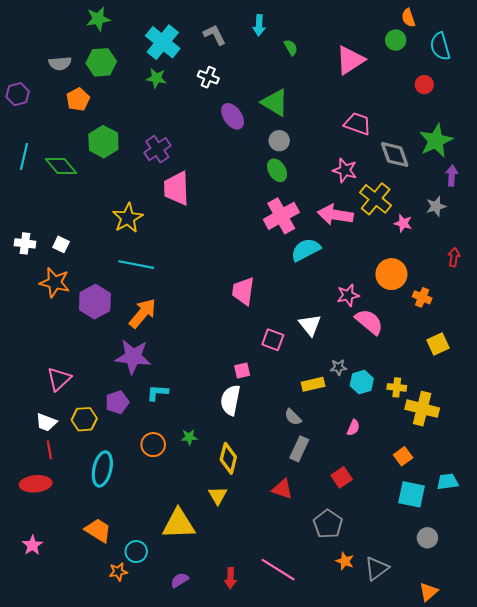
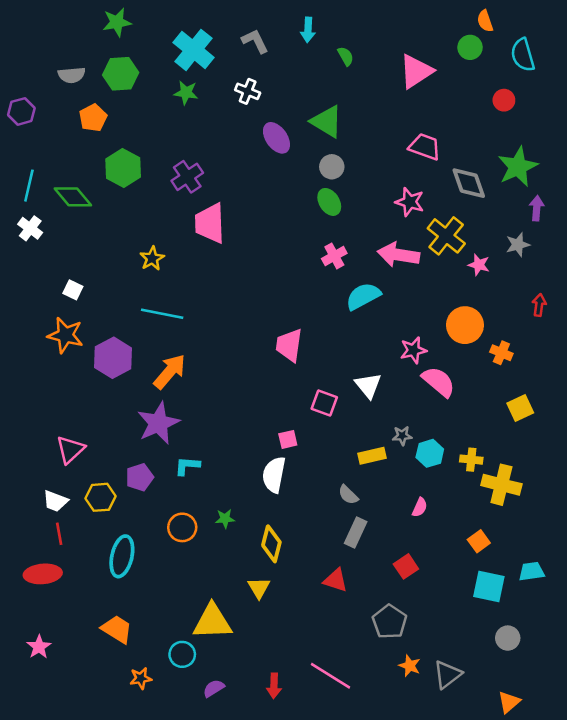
pink cross: (281, 216) -> (334, 256), size x0.6
yellow star: (128, 218) -> (152, 258), size x0.7
white cross: (25, 243) -> (30, 228), moved, turned 30
purple star: (133, 357) -> (158, 423), turned -30
cyan circle: (136, 552) -> (182, 654), moved

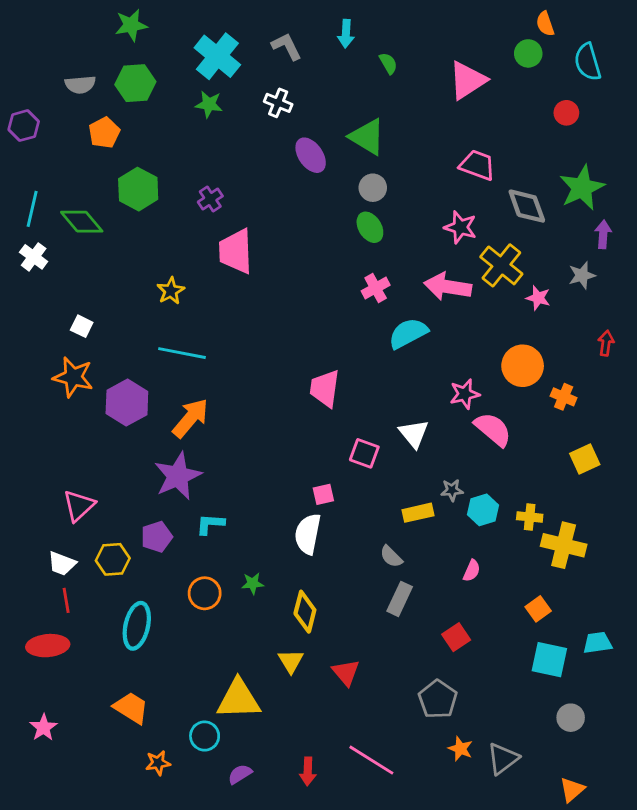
purple cross: (187, 177) -> (210, 199), size x0.7
red triangle: (336, 580) -> (346, 672), moved, turned 32

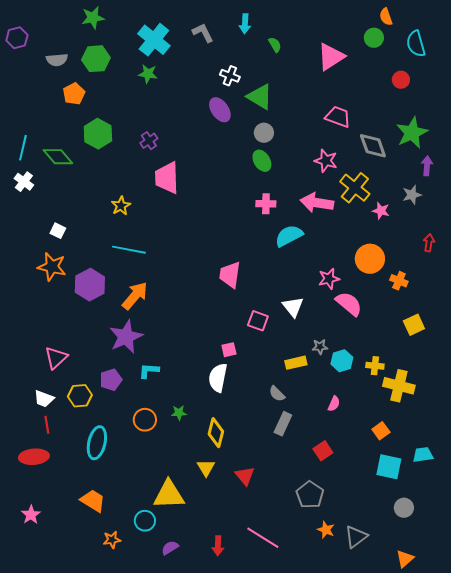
white cross: (278, 103) -> (230, 76), moved
purple hexagon: (24, 126) -> (17, 38), moved
pink cross: (376, 288) -> (266, 204), turned 30

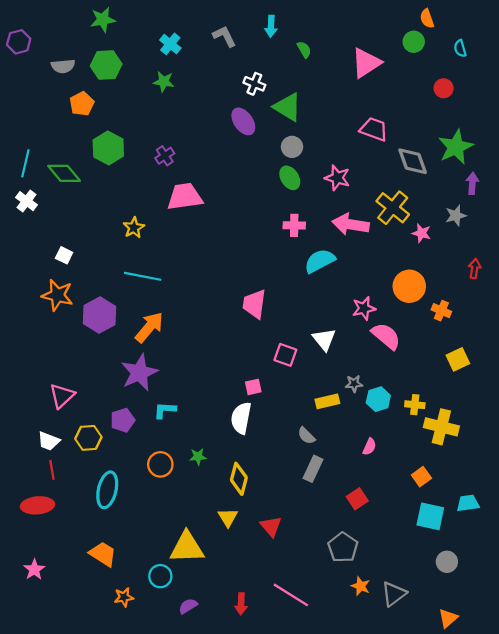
cyan cross: (154, 40) -> (170, 44), size x0.6
cyan semicircle: (416, 44) -> (460, 48), size x0.6
pink star: (326, 161) -> (337, 178), moved
pink trapezoid: (167, 178) -> (185, 197), turned 84

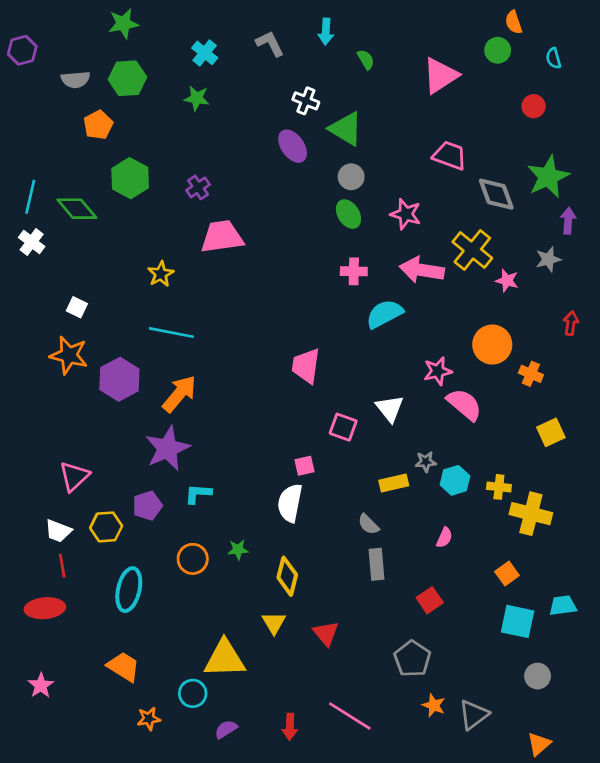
gray rectangle: (313, 469) -> (376, 564), turned -30

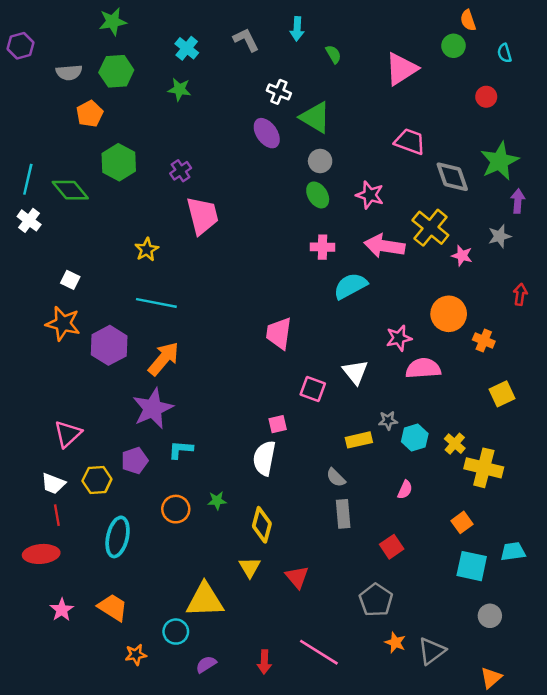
pink trapezoid: (222, 237) -> (202, 216), turned 84
pink semicircle: (464, 404) -> (423, 368), turned -44
yellow cross: (499, 487) -> (455, 444), turned 35
pink star: (41, 685) -> (62, 610), moved

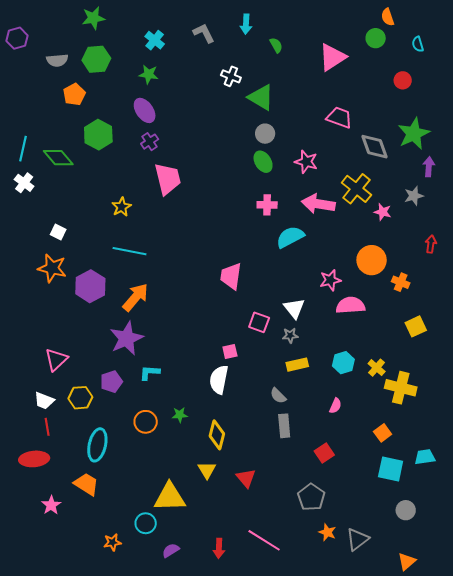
purple ellipse: (267, 133) -> (145, 110), moved
gray star: (388, 421) -> (290, 335), moved
orange trapezoid: (113, 607) -> (86, 484), moved

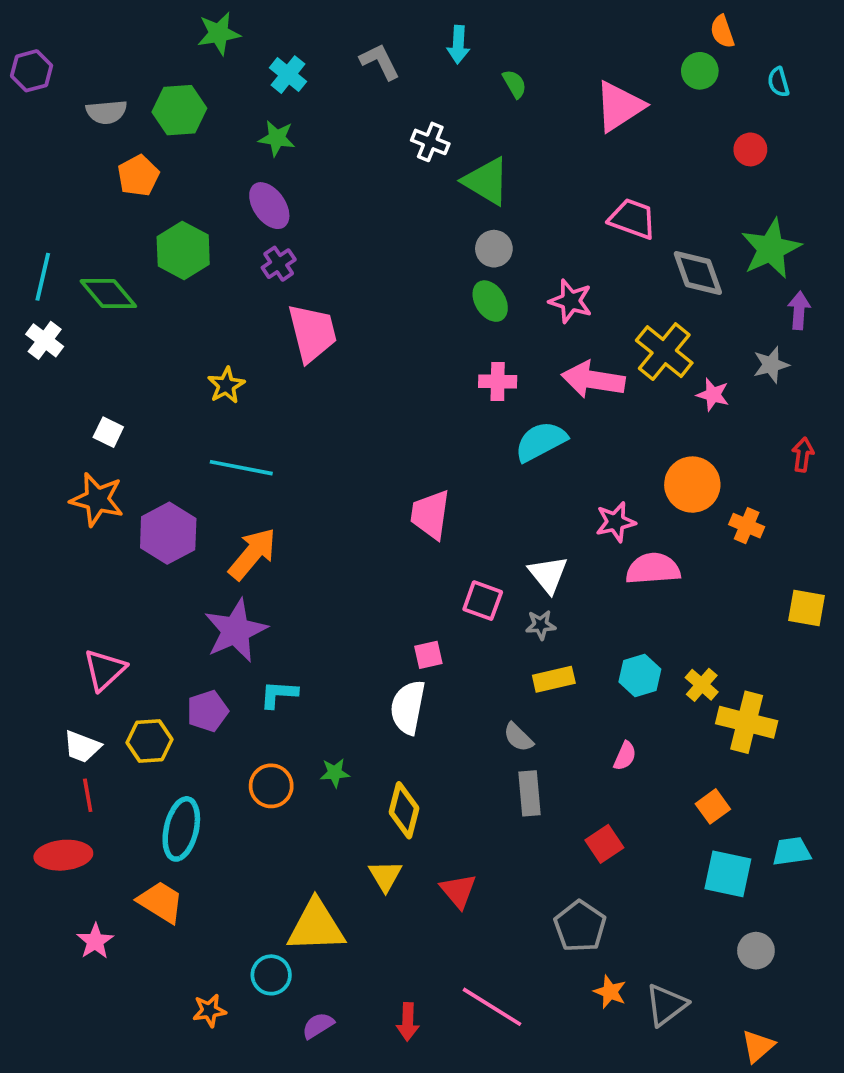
green star: (93, 18) -> (219, 33), moved
yellow square: (416, 326) -> (807, 608), moved, turned 35

